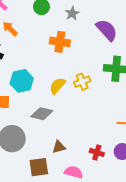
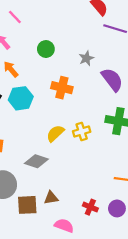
gray star: (72, 13) -> (86, 58), moved
cyan hexagon: (22, 81) -> (21, 98), moved
brown square: (39, 167) -> (27, 205), moved

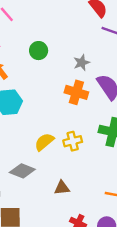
orange cross: (62, 88) -> (76, 92), moved
brown triangle: (51, 198) -> (62, 188), moved

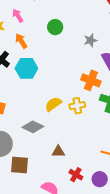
orange cross: (76, 92) -> (91, 80), moved
brown triangle: (62, 188) -> (58, 152), moved

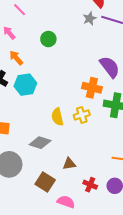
gray star: (90, 40) -> (90, 19), moved
yellow semicircle: (53, 104) -> (57, 117), turned -60
brown square: (19, 165) -> (45, 182), moved, turned 36

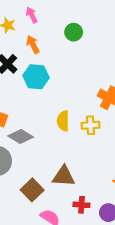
gray diamond: (40, 143) -> (21, 137), moved
brown triangle: (69, 164) -> (64, 176), size x1.5
red cross: (90, 185) -> (81, 205), turned -32

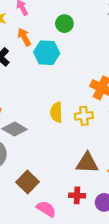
cyan hexagon: (36, 77) -> (47, 53), moved
brown triangle: (64, 176) -> (87, 163), moved

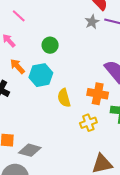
yellow semicircle: (56, 112) -> (64, 98), moved

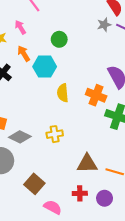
yellow cross: (88, 123) -> (55, 134), moved

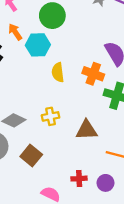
green circle: (59, 39) -> (52, 16), size x1.5
brown triangle: (87, 164) -> (87, 130), moved
brown square: (34, 184) -> (31, 156), moved

